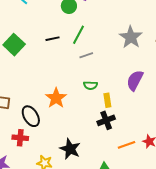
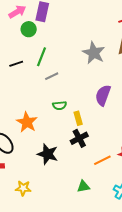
black star: (70, 149) -> (48, 154), moved

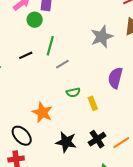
gray star: (94, 53) -> (102, 37), turned 30
black cross: (79, 138) -> (97, 139), moved

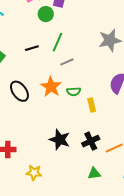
orange star: (42, 112) -> (51, 87), moved
black ellipse: (22, 136) -> (19, 91), moved

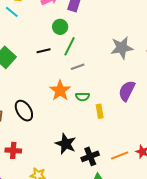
green circle: (46, 14) -> (60, 27), moved
black ellipse: (19, 91) -> (24, 111), moved
black cross: (91, 141) -> (90, 156), moved

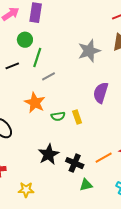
green semicircle: (82, 97) -> (58, 116), moved
black star: (66, 144) -> (49, 154), turned 30
black cross: (90, 156) -> (75, 163), turned -36

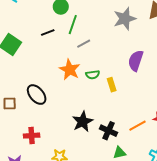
green semicircle: (58, 116) -> (93, 75), moved

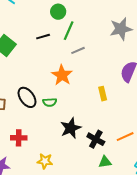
green semicircle: (93, 75) -> (50, 102), moved

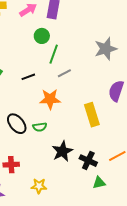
black line: (43, 37) -> (28, 77), moved
orange star: (62, 75) -> (50, 99), turned -30
yellow rectangle: (103, 94) -> (92, 115), size x1.6

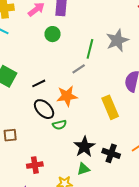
green line: (54, 54) -> (90, 49), moved
black line: (28, 77) -> (39, 83), moved
black ellipse: (17, 124) -> (44, 109), moved
green triangle: (99, 183) -> (83, 169), moved

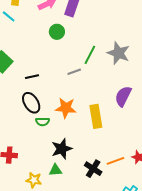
gray star: (117, 40) -> (118, 53), turned 30
orange star: (67, 96) -> (66, 108), moved
black cross: (111, 153) -> (93, 169), moved

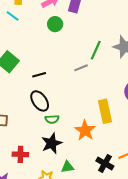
green circle: (57, 32) -> (55, 24), moved
orange star: (66, 108) -> (85, 130), moved, turned 30
black star: (62, 149) -> (52, 143), moved

